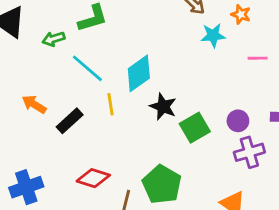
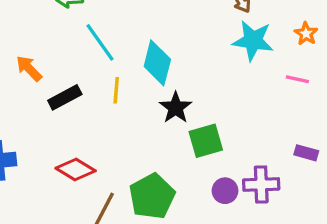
orange star: (241, 14) -> (306, 34), moved
cyan star: (213, 35) -> (253, 41), size x1.4
cyan diamond: (139, 73) -> (157, 63), turned -54
purple circle: (238, 121) -> (225, 191), moved

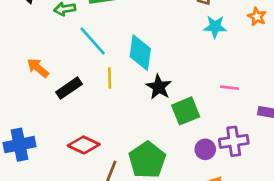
cyan star: (253, 41) -> (215, 27), size x0.7
pink line: (297, 79) -> (230, 88), moved

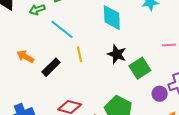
cyan diamond: (140, 53) -> (112, 18), moved

